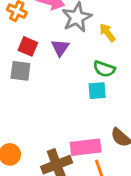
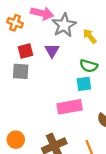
red square: (28, 46) -> (26, 51), turned -35
pink rectangle: (86, 147) -> (70, 107), moved

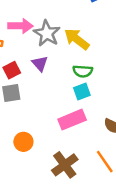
yellow arrow: (90, 36) -> (77, 39), size x1.5
orange circle: (16, 140) -> (23, 142), moved

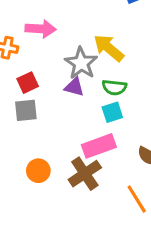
gray star: (47, 33) -> (81, 63), moved
purple triangle: (40, 64) -> (74, 87), moved, turned -36
brown cross: (65, 165) -> (85, 174), moved

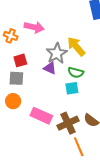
pink rectangle: (99, 146) -> (41, 116), moved, turned 35
orange circle: (38, 171) -> (13, 101), moved
brown cross: (85, 174) -> (68, 123), moved

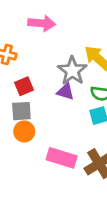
pink arrow: (34, 27) -> (42, 23), moved
orange circle: (13, 101) -> (24, 131), moved

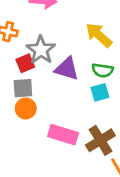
gray star: (72, 71) -> (41, 50), moved
purple triangle: (65, 92) -> (67, 69), size x1.4

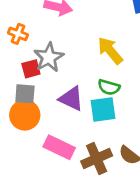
purple triangle: (67, 69) -> (71, 99), moved
cyan square: (100, 92) -> (103, 109), size x1.4
orange circle: (26, 108) -> (25, 115), size x1.4

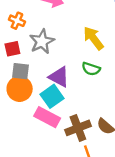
red square: (31, 69) -> (12, 49), moved
cyan square: (103, 109) -> (52, 96), moved, turned -30

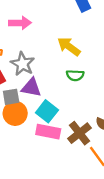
purple triangle: (59, 77) -> (31, 88), moved

